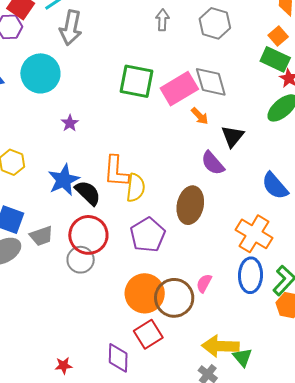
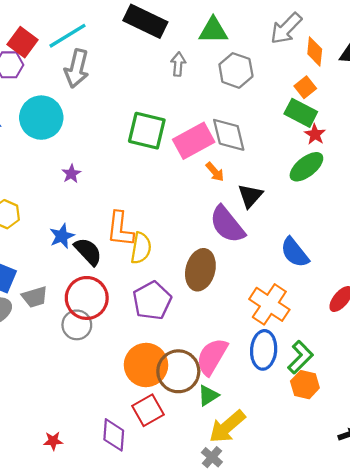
purple semicircle: (213, 163) -> (227, 224), size x1.4
blue star: (64, 180) -> (62, 236), size x0.7
pink semicircle: (204, 283) -> (212, 357), size x1.8
yellow arrow: (220, 346) -> (227, 427), turned -45
green triangle: (242, 357) -> (208, 395), moved, turned 35

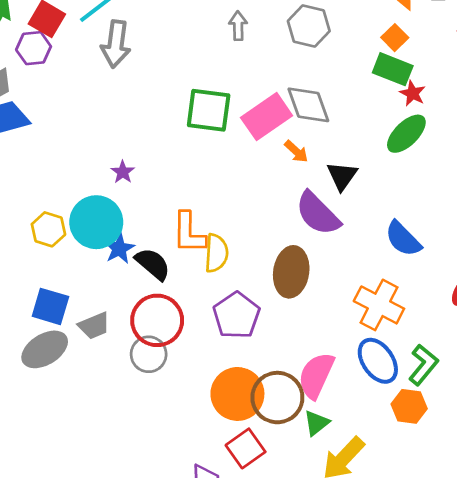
cyan circle: (41, 118) -> (96, 222), moved
blue ellipse: (264, 350) -> (378, 361), turned -33
orange hexagon: (305, 385) -> (409, 406), moved

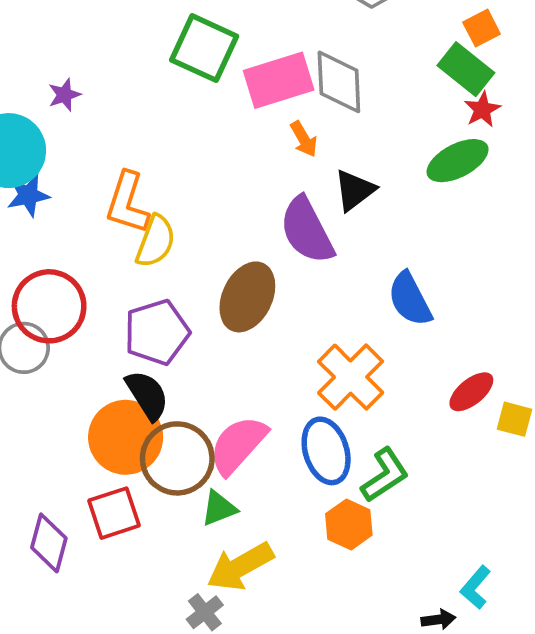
black semicircle: (153, 264) -> (147, 395), moved

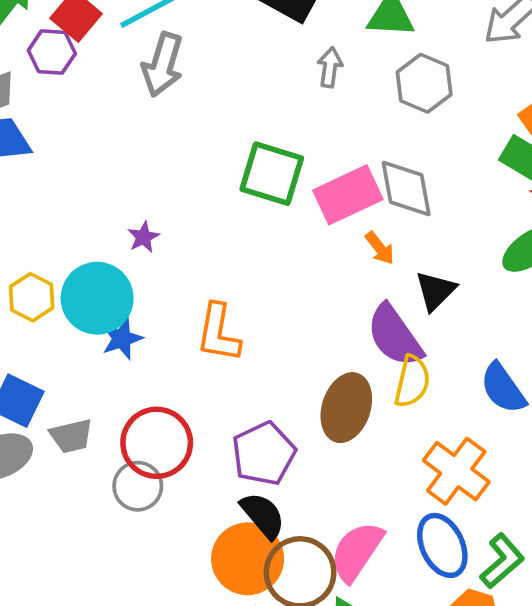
yellow semicircle: (156, 241) -> (412, 381), moved

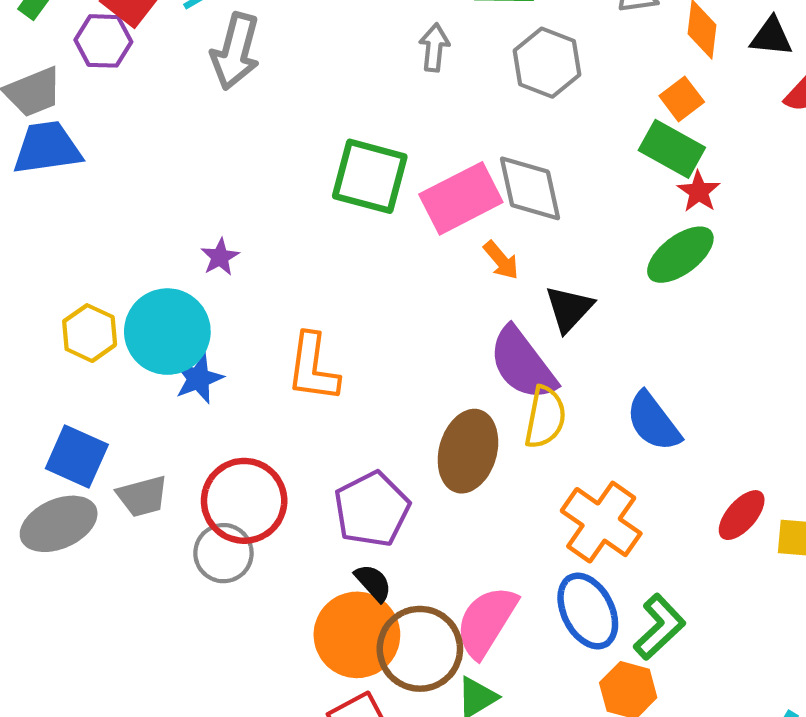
black semicircle: (263, 515) -> (373, 583), size x0.7

